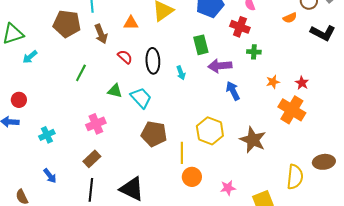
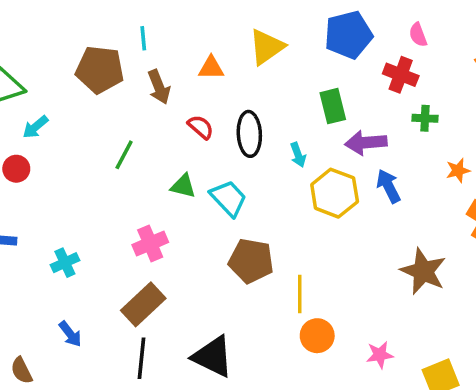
red circle: (19, 100) -> (16, 169), moved
yellow hexagon: (210, 131) -> (335, 193), moved
brown rectangle: (92, 159) -> (143, 304), size x1.4

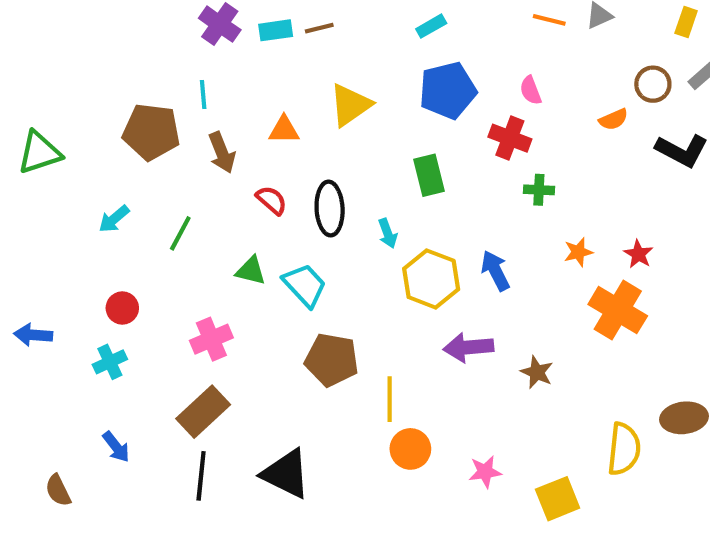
cyan arrow: (35, 127) -> (114, 219), moved
purple arrow: (366, 143) -> (468, 347), moved
red circle: (16, 169) -> (122, 308), moved
brown star: (423, 271) -> (537, 372), size x0.6

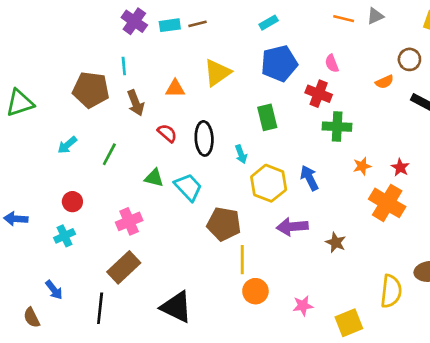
green cross: (539, 190) -> (337, 127), size x1.5
brown pentagon: (332, 360) -> (224, 224), moved
blue arrow: (116, 447) -> (54, 290), moved
black line: (201, 476) -> (100, 308), moved

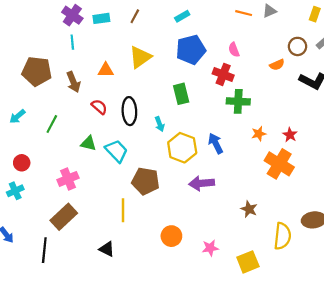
brown line: (198, 24) -> (135, 16), moved, turned -48
cyan line: (124, 66) -> (72, 42), moved
brown star: (336, 242) -> (249, 209), moved
yellow line: (242, 260) -> (123, 210), moved
black triangle: (176, 307) -> (107, 249), size x0.6

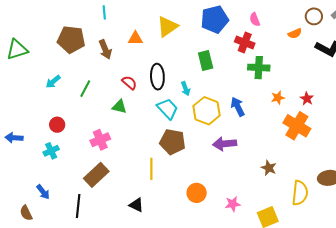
red semicircle: (99, 107) -> (129, 83), moved
cyan trapezoid: (116, 151) -> (167, 109), moved

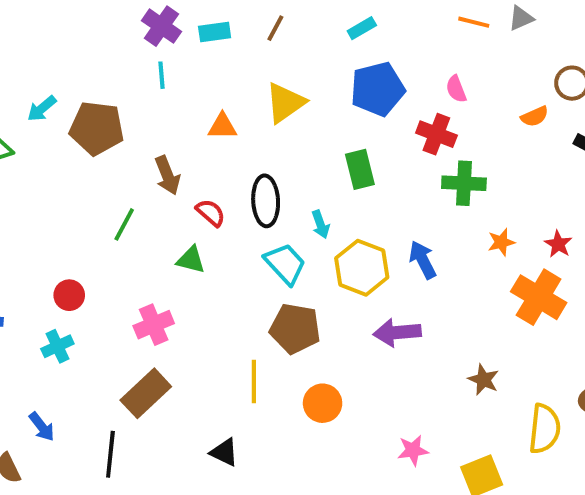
brown arrow: (105, 50) -> (167, 175), moved
cyan arrow: (53, 82) -> (42, 109), moved
orange circle: (197, 193) -> (323, 403), moved

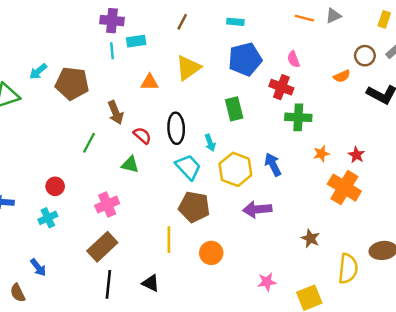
purple cross: (162, 26) -> (112, 21), turned -30
cyan rectangle: (362, 28) -> (235, 22), turned 35
cyan rectangle: (215, 32) -> (136, 41), moved
black line: (110, 454) -> (108, 284), moved

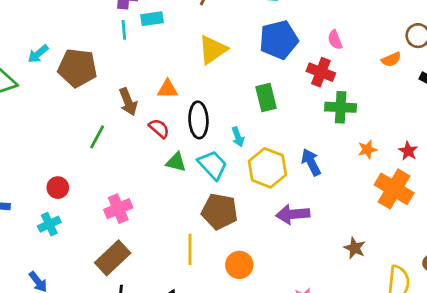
orange triangle: (150, 82) -> (168, 89), moved
green triangle: (130, 165) -> (176, 162), moved

